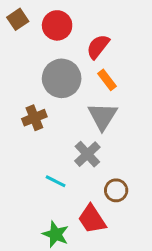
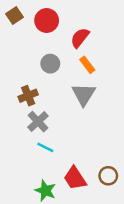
gray circle: (62, 78) -> (50, 64), size x0.6
gray cross: (87, 154) -> (38, 122), moved
brown circle: (116, 190) -> (108, 176), moved

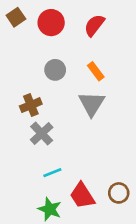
red semicircle: (80, 38) -> (94, 25), moved
cyan line: (45, 147) -> (52, 173), moved, turned -49

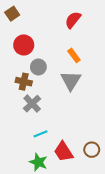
red circle: (51, 23) -> (24, 45), moved
gray circle: (55, 70) -> (38, 67), moved
brown cross: (31, 105) -> (24, 82), turned 35

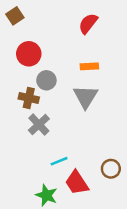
orange rectangle: (74, 55) -> (89, 66), turned -56
cyan line: (40, 134) -> (59, 161), moved
brown circle: (92, 150) -> (111, 169), moved

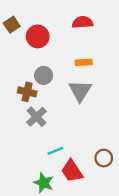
brown square: (15, 16) -> (12, 25), moved
red semicircle: (88, 23) -> (83, 22), turned 48
red circle: (29, 54) -> (38, 36), moved

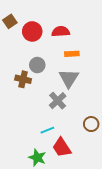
red semicircle: (83, 22) -> (61, 31), moved
gray cross: (36, 117) -> (58, 101), moved
brown circle: (104, 158) -> (91, 124), moved

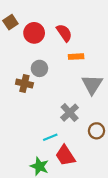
red semicircle: (61, 31) -> (64, 33), turned 60
gray triangle: (69, 78) -> (92, 85), moved
gray cross: (58, 101) -> (70, 113), moved

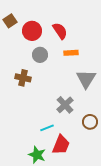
gray circle: (39, 68) -> (40, 55), moved
red trapezoid: (65, 156) -> (61, 145), turned -125

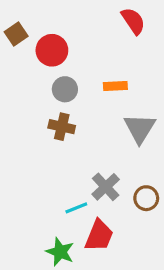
red semicircle: (60, 31) -> (133, 21), moved
brown cross: (23, 78) -> (62, 127), moved
gray cross: (65, 105) -> (106, 187), moved

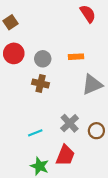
red circle: (52, 50) -> (14, 53), moved
gray triangle: (140, 128) -> (92, 85), turned 35
cyan line: (76, 208) -> (35, 133), moved

